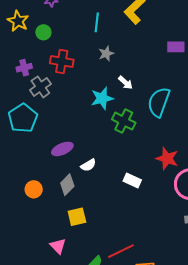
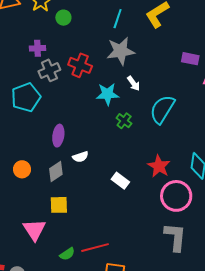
gray star: (106, 54) -> (121, 51), size x1.8
red cross: (62, 61) -> (80, 65), moved
green cross: (124, 121) -> (124, 121), size x0.7
purple ellipse: (62, 149) -> (58, 136), turned -70
pink triangle: (58, 246) -> (34, 230), size x1.4

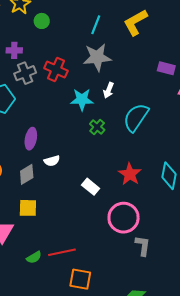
white arrow: (134, 83) -> (109, 90), turned 56
pink circle: (176, 196) -> (124, 218), moved
gray L-shape: (175, 237) -> (143, 246), size x0.7

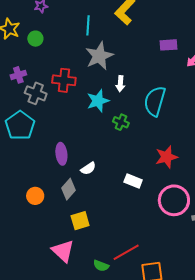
gray cross: (25, 73) -> (36, 93), turned -30
red star: (130, 174) -> (166, 157), turned -30
green semicircle: (34, 257) -> (101, 266), turned 70

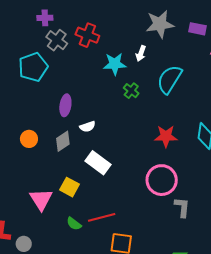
gray star: (99, 56) -> (160, 24), moved
white rectangle: (133, 181) -> (98, 163), moved, size x1.4
yellow square: (80, 221) -> (69, 187), moved, turned 30

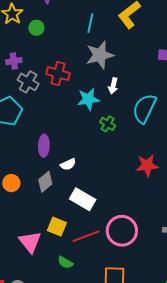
gray star: (160, 24) -> (100, 55), moved
pink circle: (162, 180) -> (122, 231), moved
red line: (102, 217) -> (86, 236), moved

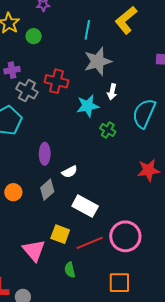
green semicircle: (65, 262) -> (70, 270), turned 49

